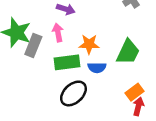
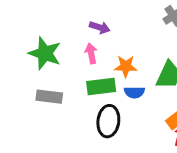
gray rectangle: (33, 45) -> (49, 97), moved, turned 75
black ellipse: (73, 93) -> (108, 121), turned -40

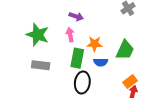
green rectangle: (101, 87) -> (77, 58), turned -72

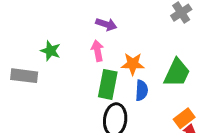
green star: (38, 35) -> (51, 51), size x0.6
blue semicircle: (101, 62) -> (142, 90), turned -88
gray rectangle: (41, 65) -> (24, 76), moved

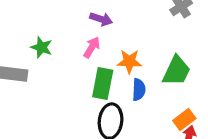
pink arrow: (98, 51) -> (92, 47), turned 42

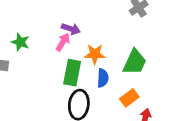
purple arrow: (101, 19) -> (71, 29), moved
orange rectangle: (184, 119) -> (129, 98), moved

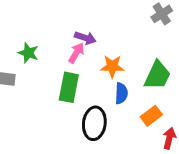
green rectangle: (72, 73) -> (69, 87), moved

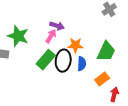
green star: (28, 53) -> (18, 36), size x1.5
green rectangle: (69, 87) -> (46, 60), turned 30
black ellipse: (94, 123) -> (63, 61), moved

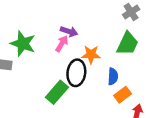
green trapezoid: (106, 51) -> (127, 44), moved
green rectangle: (46, 60) -> (57, 92), moved
blue semicircle: (82, 64) -> (113, 76), moved

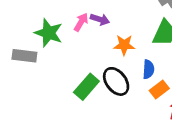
pink arrow: (62, 44) -> (81, 22), moved
black ellipse: (76, 73) -> (116, 81), moved, turned -45

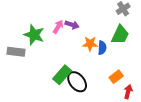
blue semicircle: (148, 69) -> (102, 48), moved
black ellipse: (116, 81) -> (77, 82), moved

